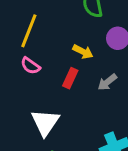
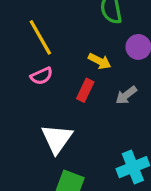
yellow line: (29, 31) -> (40, 37), turned -52
pink semicircle: (30, 66) -> (42, 76), turned -60

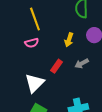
yellow arrow: (100, 61) -> (69, 40), turned 72
red rectangle: (85, 90) -> (56, 66), moved

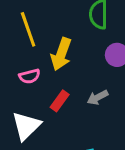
yellow arrow: (69, 40) -> (61, 54), moved, size x1.5
pink semicircle: (32, 43) -> (30, 76), moved

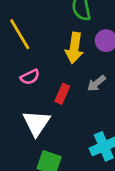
yellow arrow: (61, 54) -> (74, 48), moved

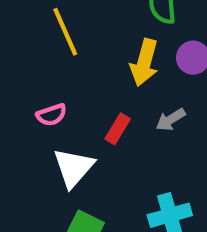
pink semicircle: (30, 77) -> (52, 115), moved

